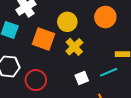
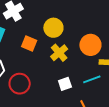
orange circle: (105, 17) -> (90, 45), moved
orange square: (43, 39) -> (29, 44), size x0.7

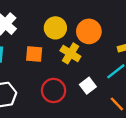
orange circle: (90, 45) -> (89, 31), moved
red circle: (20, 84) -> (54, 90), moved

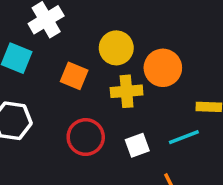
yellow cross: (70, 53) -> (127, 91), turned 36

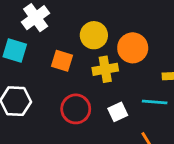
cyan line: (184, 137) -> (155, 102), turned 30

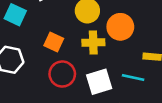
orange square: (62, 61) -> (54, 42), moved
white square: (118, 112) -> (99, 82), size x1.5

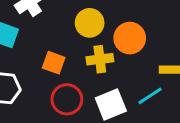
cyan line: (133, 78) -> (150, 96), turned -40

